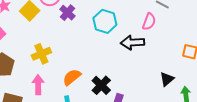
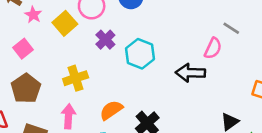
purple cross: (67, 13) -> (105, 40), moved
cyan hexagon: (105, 21) -> (140, 54), moved

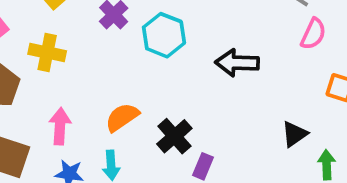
pink semicircle: (213, 48) -> (313, 34), moved
yellow cross: (76, 78) -> (47, 52), moved, turned 30

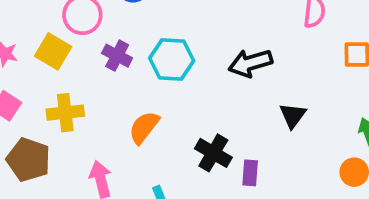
orange semicircle: (122, 117) -> (144, 127), moved
black triangle: (294, 134) -> (293, 115), moved

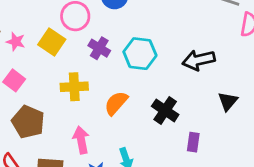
yellow cross: (65, 113) -> (74, 87), moved
black cross: (213, 153) -> (165, 110), moved

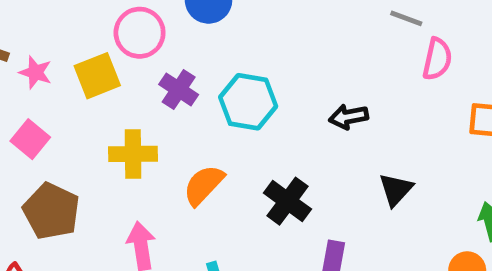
yellow square: (52, 42) -> (97, 76), turned 32
black arrow: (199, 60) -> (349, 117), size x0.7

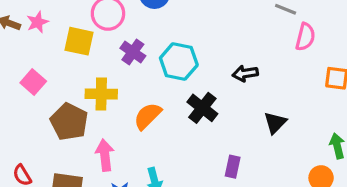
pink star: (35, 72) -> (37, 22), moved, turned 30
yellow square: (97, 76) -> (79, 41), turned 32
black cross: (288, 201) -> (202, 108), moved
brown pentagon: (51, 211) -> (69, 122), moved

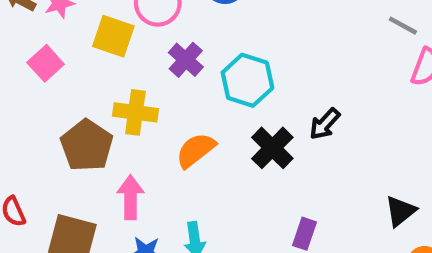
black arrow: (245, 73) -> (325, 124), moved, turned -45
pink square: (33, 82) -> (46, 63), moved
black triangle: (275, 123) -> (400, 211), moved

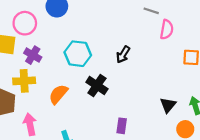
purple cross: (186, 60) -> (33, 55), moved
black arrow: (325, 124) -> (123, 54), moved

